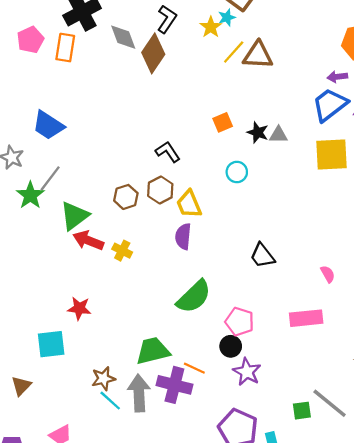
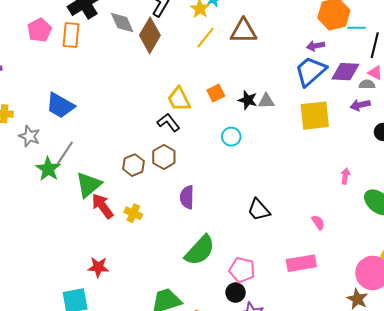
yellow line: (234, 52) -> (206, 37), moved
yellow trapezoid: (189, 204) -> (179, 99), moved
red arrow: (88, 240) -> (102, 206), turned 36

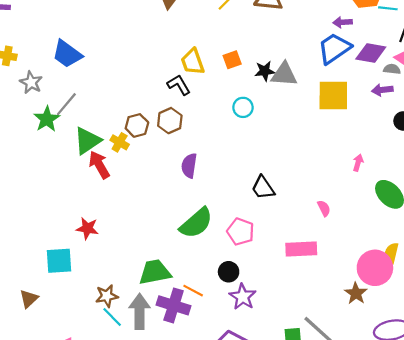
black star: (248, 100) -> (265, 71), turned -30
gray triangle: (266, 101) -> (284, 74), size x1.5
yellow cross: (133, 213) -> (120, 142), moved
pink pentagon: (242, 270) -> (241, 232), moved

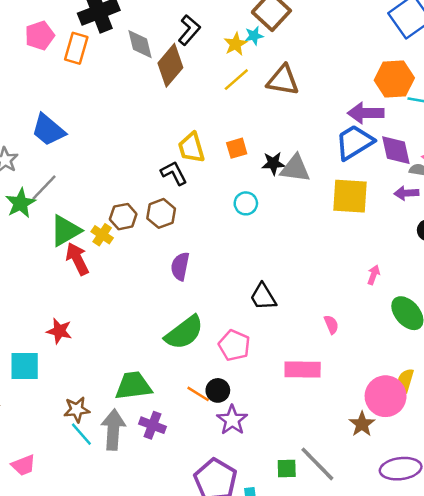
purple arrow: (343, 22) -> (366, 113), size x1.6
purple diamond: (371, 53) -> (396, 150), turned 64
orange line: (193, 291) -> (198, 394), moved
purple cross: (174, 305) -> (152, 425), size x0.7

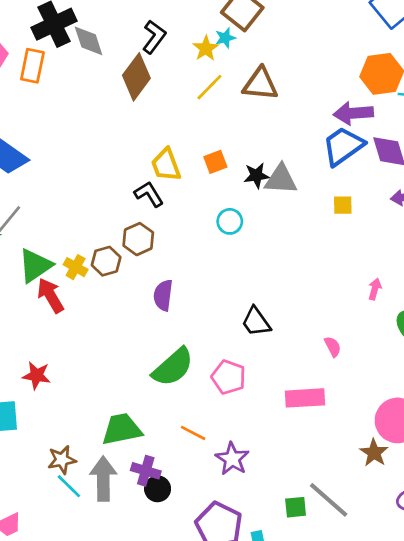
gray diamond: (140, 44) -> (89, 41), moved
yellow square: (350, 196) -> (343, 205), size x0.5
brown hexagon: (123, 217) -> (106, 261), moved
black circle: (218, 390) -> (158, 489), moved

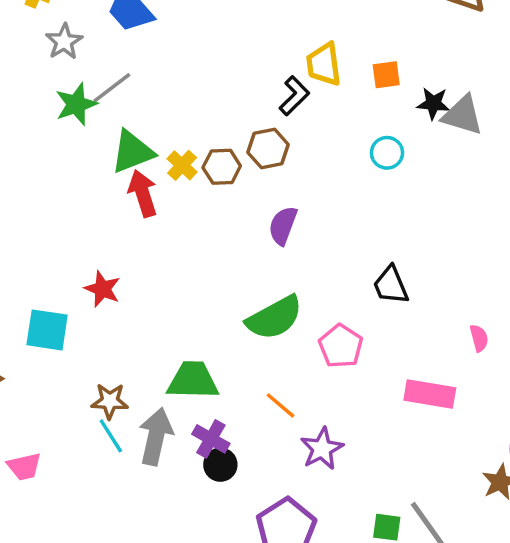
black L-shape: (149, 194) -> (294, 96), turned 64

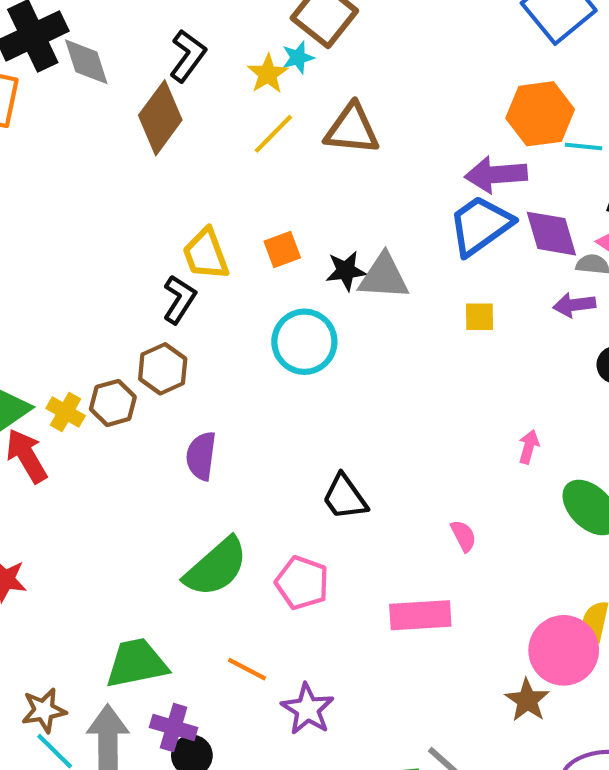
cyan circle: (387, 153) -> (304, 342), size x1.6

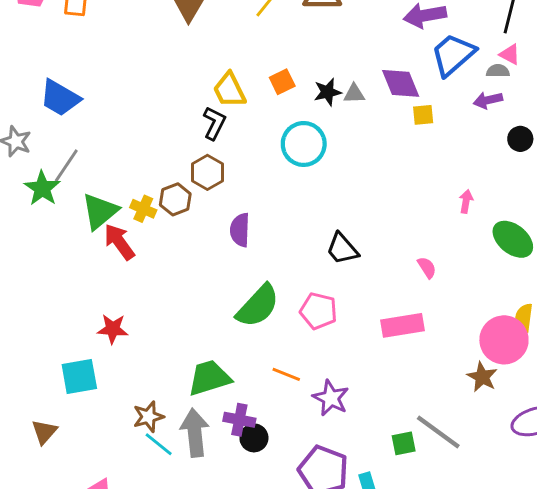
blue trapezoid: (480, 225) -> (453, 55), moved
purple diamond: (551, 234) -> (401, 83), moved
gray triangle: (384, 277) -> (354, 94), size x0.6

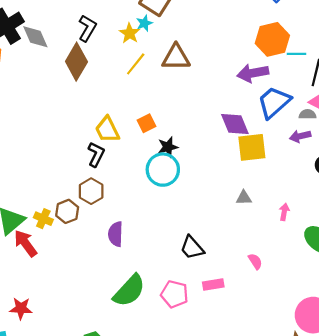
black star: (328, 92) -> (168, 147), moved
gray triangle: (354, 94) -> (244, 198), moved
yellow square: (423, 115) -> (252, 147), size x1.8
pink rectangle: (402, 325) -> (213, 285), moved, size x0.7

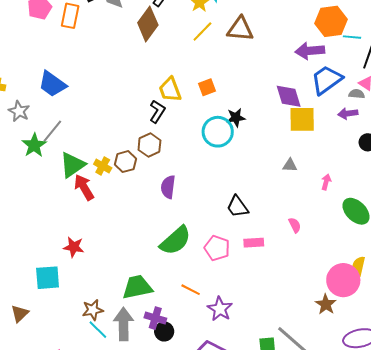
black star: (168, 147) -> (236, 118), moved

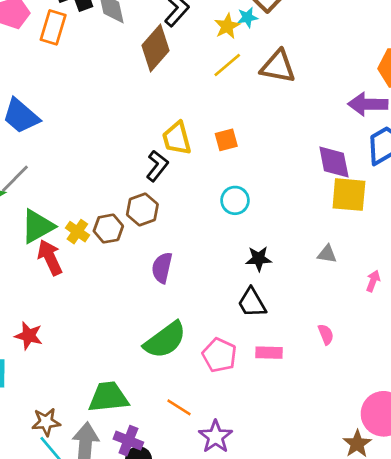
black star: (236, 118) -> (259, 259), moved
cyan circle: (218, 132) -> (235, 200), size x0.7

